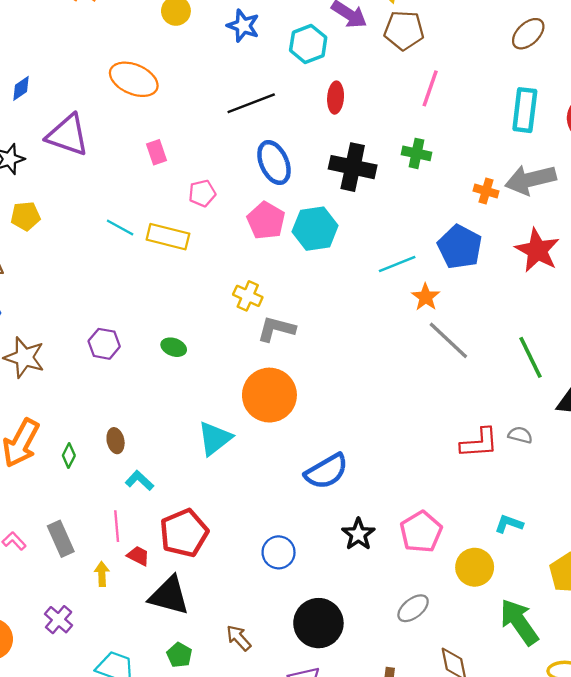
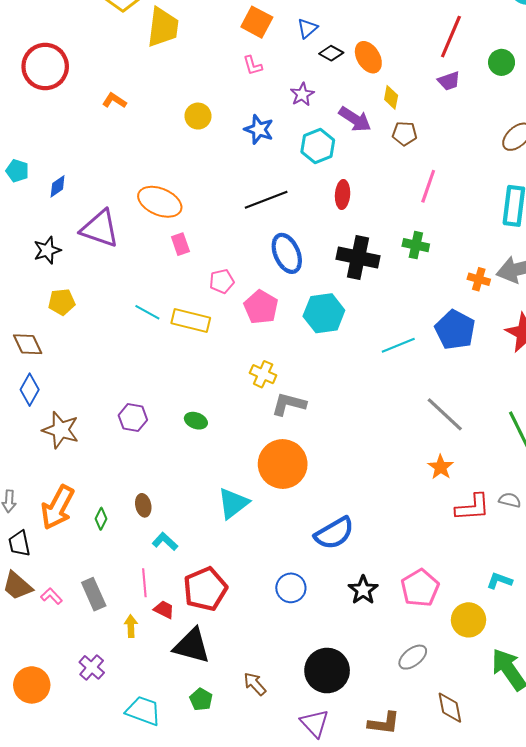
brown pentagon: (404, 30) -> (404, 134), size x0.7
orange ellipse: (134, 79) -> (160, 202), moved
pink pentagon: (266, 221) -> (261, 307), moved
orange star: (426, 297) -> (441, 467), moved
blue circle: (279, 552) -> (291, 588), moved

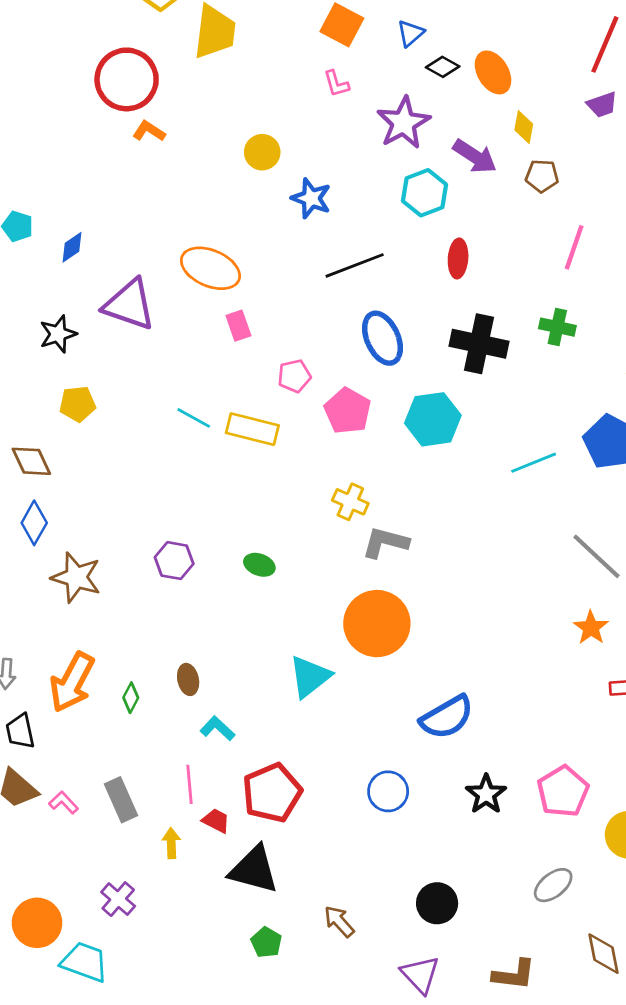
red circle: (45, 66) -> (127, 79), moved
purple star: (302, 94) -> (403, 123), size x1.6
blue star: (259, 129) -> (311, 198), moved
black circle: (327, 671) -> (437, 903), size x0.7
cyan trapezoid: (143, 711) -> (85, 962), moved

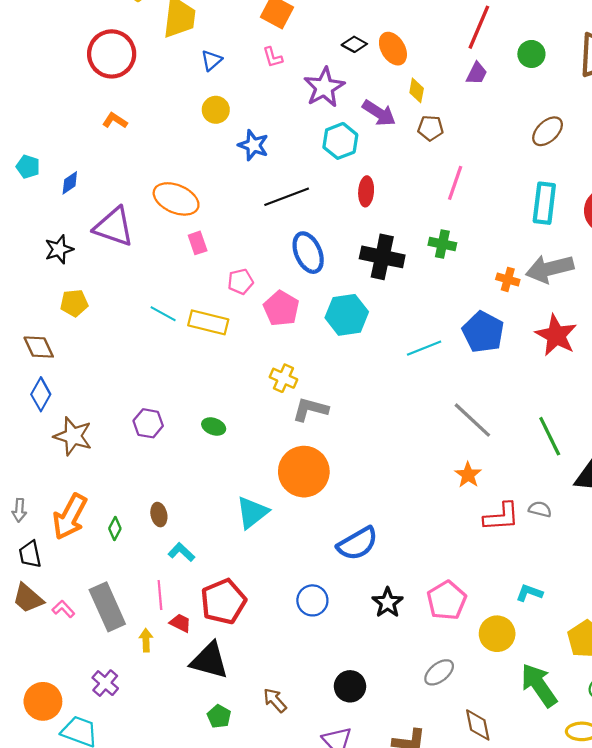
blue triangle: (410, 33) -> (211, 60), moved
purple trapezoid: (602, 105) -> (477, 73), turned -45
orange L-shape: (149, 131) -> (115, 121), moved
gray rectangle: (121, 800) -> (107, 607), size x1.4

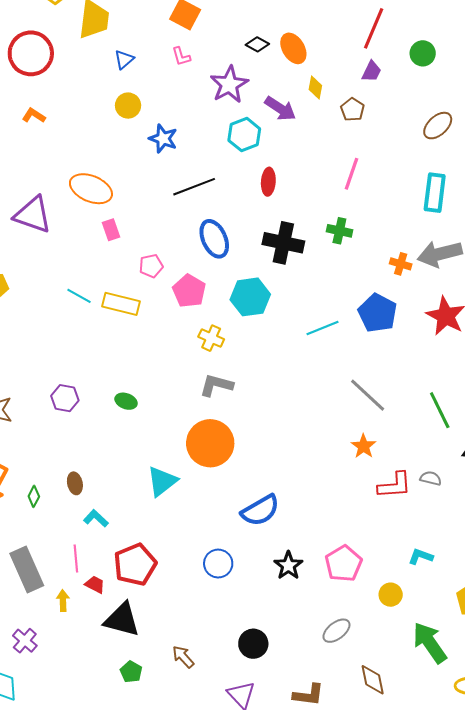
brown pentagon: (431, 128) -> (353, 110), moved, turned 30
yellow cross: (283, 378) -> (211, 338), moved
yellow circle: (497, 634) -> (391, 595), size x0.7

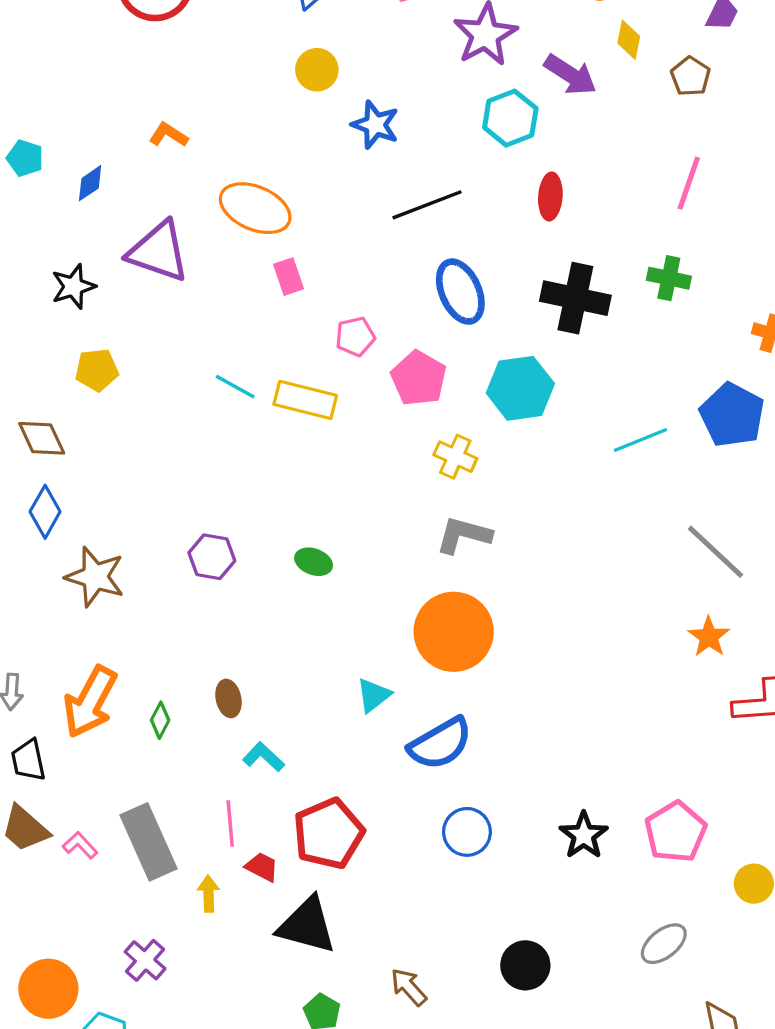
orange L-shape: (34, 116) -> (168, 135), moved
cyan triangle: (162, 481) -> (374, 695), size x0.7
blue semicircle: (260, 510) -> (440, 744), moved

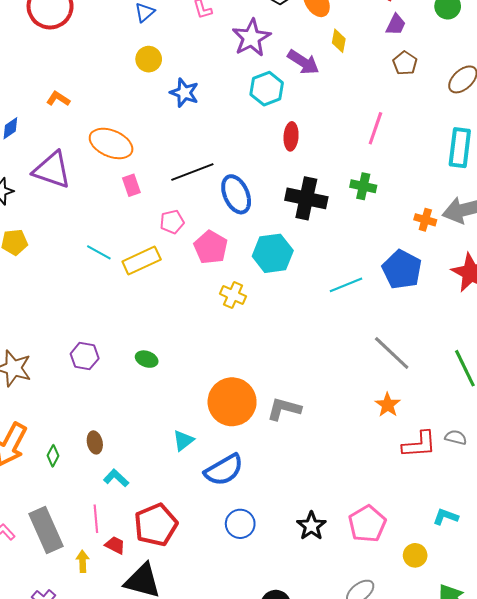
brown pentagon: (690, 76) -> (405, 63), moved
black line: (427, 205) -> (192, 172), moved
yellow rectangle: (305, 400) -> (142, 260), turned -39
gray L-shape: (464, 535) -> (284, 409), moved

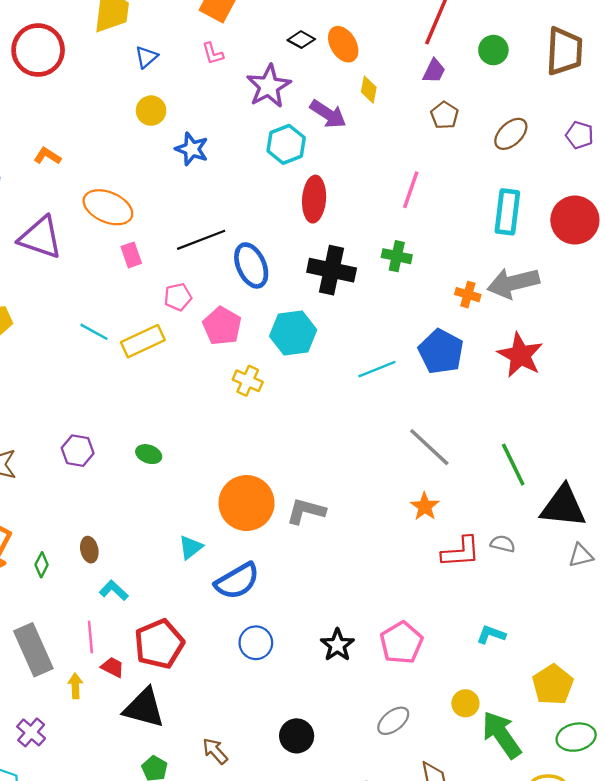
red ellipse: (291, 136) -> (314, 199), size x1.4
yellow circle: (415, 555) -> (465, 703), moved

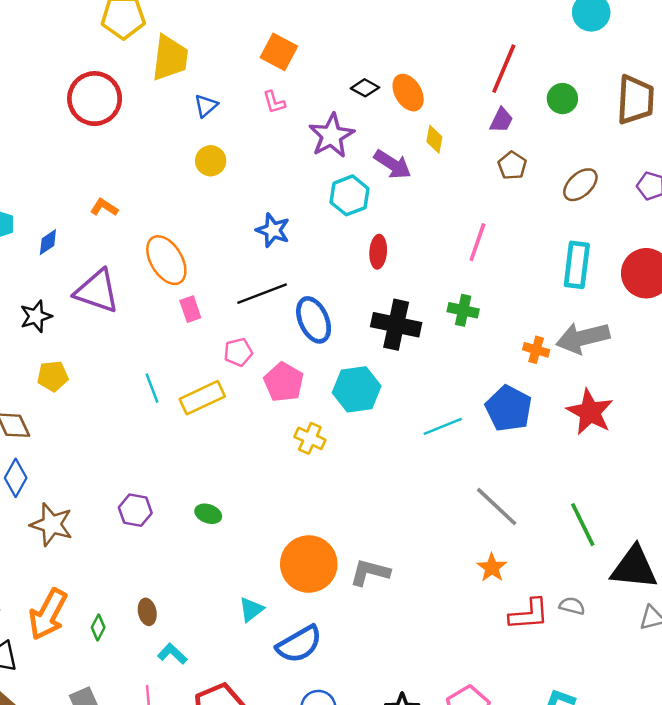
blue star: (192, 149) -> (273, 230), moved
red ellipse: (314, 199) -> (378, 252), size x0.7
orange ellipse: (108, 207) -> (166, 260), turned 36
cyan line: (94, 332) -> (152, 388), turned 40

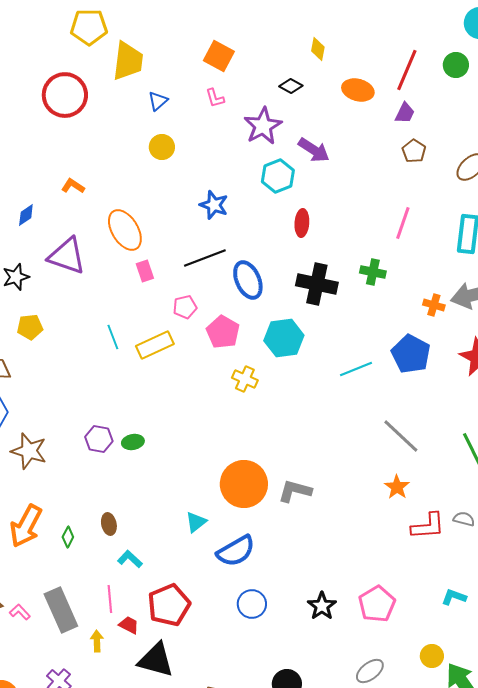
orange ellipse: (408, 93) -> (358, 90), moved, turned -44
green circle: (562, 99) -> (456, 65), moved
yellow diamond: (434, 139) -> (318, 49), moved
pink line: (477, 242) -> (403, 223), moved
green ellipse: (208, 514) -> (133, 442), moved, turned -30

